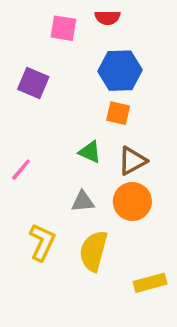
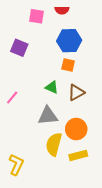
gray triangle: (83, 201) -> (48, 116), size x1.5
orange circle: (132, 201) -> (76, 129), moved
yellow L-shape: (42, 242) -> (16, 165), moved
yellow rectangle: (150, 283) -> (78, 155), moved

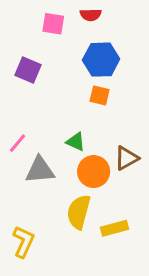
green triangle: (52, 87) -> (76, 142), moved
brown triangle: (76, 92) -> (126, 158), moved
gray triangle: (48, 116) -> (40, 170), moved
orange circle: (76, 129) -> (94, 172), moved

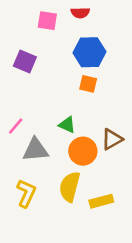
yellow L-shape: (23, 242) -> (26, 193), moved

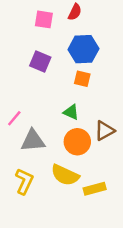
red semicircle: (80, 13) -> (75, 12), turned -63
purple square: (25, 62) -> (40, 61), moved
green triangle: (67, 125) -> (71, 112), moved
yellow semicircle: (70, 187) -> (65, 175), turned -80

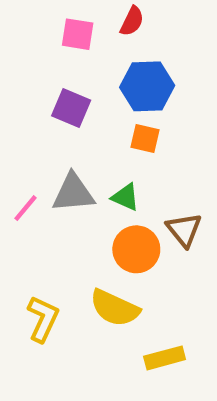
brown triangle: (104, 131) -> (184, 230), turned -40
gray triangle: (33, 141) -> (73, 193), moved
yellow rectangle: (95, 189) -> (165, 358), moved

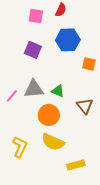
orange square: (145, 139) -> (89, 64), moved
orange circle: (136, 249) -> (49, 115), moved

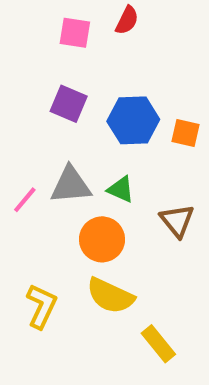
blue hexagon: (68, 40) -> (133, 120), moved
yellow rectangle: (76, 165) -> (158, 344), turned 66

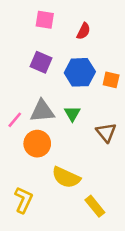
red semicircle: (127, 20) -> (84, 31), moved
green triangle: (121, 189) -> (72, 114), turned 36
orange circle: (102, 239) -> (37, 144), moved
yellow L-shape: (41, 306) -> (23, 200), moved

